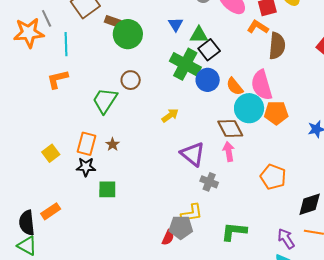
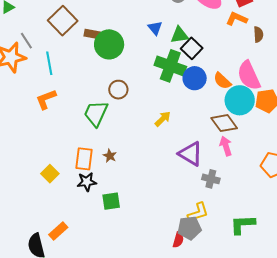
brown semicircle: (277, 46) -> (258, 34), size x0.6

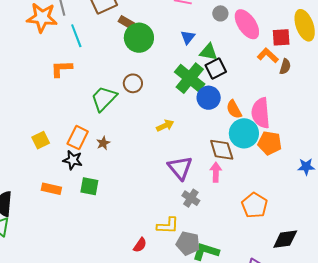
brown semicircle: (258, 34) -> (285, 67), moved
cyan line: (49, 63) -> (76, 36), turned -30
gray pentagon: (189, 228) -> (188, 243), moved
orange rectangle: (58, 231) -> (51, 189), moved, turned 36

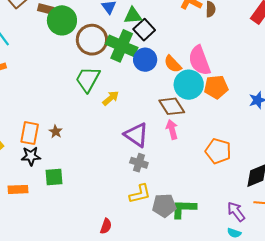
brown circle: (133, 83) -> (92, 40), moved, size x1.6
green trapezoid: (104, 99) -> (88, 79), moved
gray cross: (191, 198) -> (139, 163), moved
red semicircle: (140, 245) -> (106, 226), moved

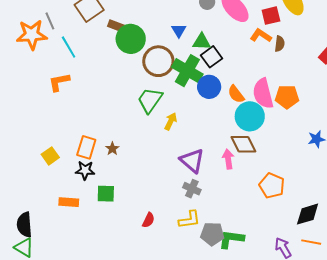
orange pentagon: (216, 87) -> (287, 97), moved
yellow arrow: (111, 98) -> (171, 121), turned -30
brown diamond: (172, 106) -> (243, 144), moved
red semicircle: (106, 226) -> (148, 220), moved

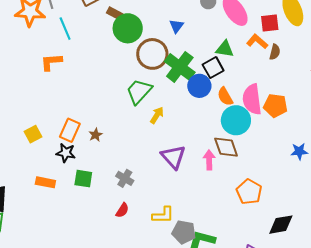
green triangle: (202, 42) -> (225, 49), moved
black square: (211, 57) -> (213, 68), moved
gray cross: (192, 189) -> (125, 178), moved

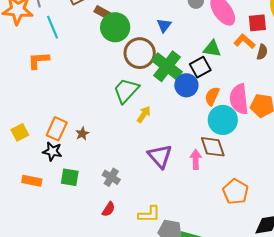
orange semicircle: (225, 97) -> (212, 96), turned 54

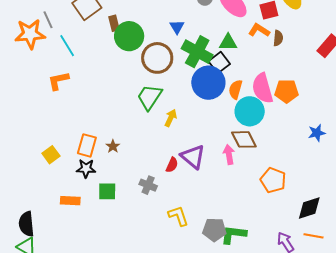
brown rectangle: (102, 12) -> (114, 23), turned 56
green cross: (167, 66) -> (197, 52), moved
blue circle: (186, 85) -> (208, 83), size x1.4
red semicircle: (109, 209) -> (172, 165), moved
yellow L-shape: (149, 214) -> (178, 216), moved, turned -100

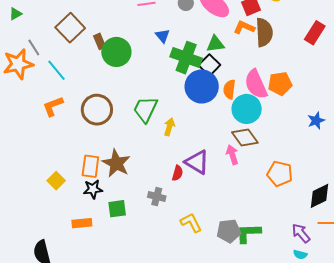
brown semicircle: (278, 38) -> (264, 32), size x1.8
brown circle: (157, 58) -> (97, 110), moved
brown star: (113, 146) -> (116, 163), size x2.0

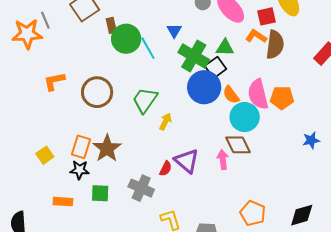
cyan line: (56, 70) -> (148, 48), moved
orange semicircle: (229, 89) -> (231, 95), turned -54
orange pentagon: (280, 174) -> (253, 213), moved
gray cross: (157, 197) -> (141, 188), size x1.4

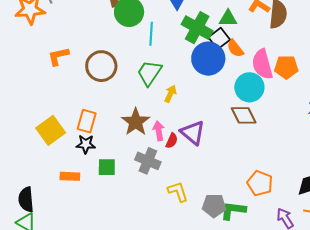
cyan line: (148, 48) -> (151, 34), moved, turned 35
orange semicircle: (231, 95) -> (235, 48), moved
brown star: (107, 148) -> (136, 122), moved
yellow square: (45, 155) -> (51, 130), size x1.6
pink arrow: (223, 160) -> (159, 131), moved

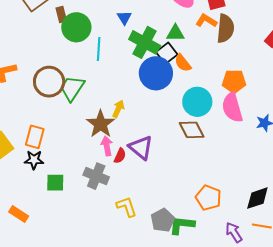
pink semicircle: (262, 64) -> (232, 107), moved
green trapezoid: (149, 73) -> (72, 88), moved
brown star: (136, 122) -> (101, 124), moved
orange rectangle: (70, 176) -> (19, 214), moved, turned 30
gray pentagon: (214, 206) -> (163, 220), turned -30

